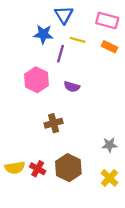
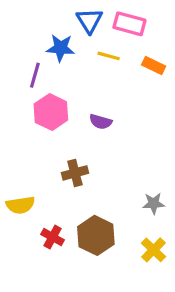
pink rectangle: (107, 21) -> (129, 24), moved
purple line: (60, 54) -> (35, 75), moved
yellow semicircle: (15, 168) -> (20, 205), moved

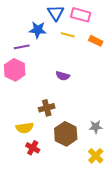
purple line: (35, 75) -> (22, 47), turned 63
pink hexagon: (51, 112) -> (15, 70), moved
yellow semicircle: (20, 205) -> (25, 128), moved
brown hexagon: (96, 235) -> (66, 134), moved

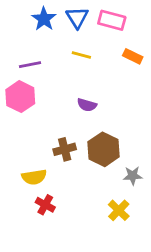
blue star: (38, 30) -> (44, 19), moved, turned 30
yellow line: (68, 35) -> (81, 55), moved
brown hexagon: (66, 134) -> (104, 149), moved
yellow cross: (96, 156) -> (119, 210), moved

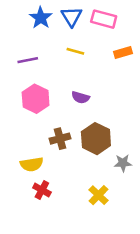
orange rectangle: (133, 56) -> (123, 52), turned -42
pink hexagon: (20, 97) -> (36, 99), moved
yellow cross: (119, 210) -> (99, 195), moved

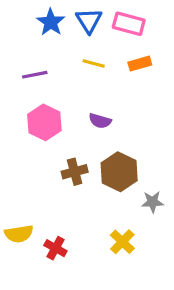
orange rectangle: (123, 52) -> (140, 64), moved
yellow semicircle: (32, 164) -> (19, 234), moved
red cross: (42, 190) -> (55, 248), moved

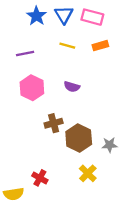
brown hexagon: (119, 172) -> (79, 138), moved
yellow semicircle: (19, 234) -> (14, 194), moved

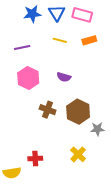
blue star: (36, 16) -> (32, 14), turned 30
brown cross: (54, 123) -> (48, 110), turned 35
brown hexagon: (79, 138) -> (78, 112), moved
red cross: (40, 178) -> (35, 158), turned -32

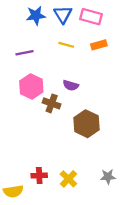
brown cross: (48, 110) -> (52, 103), moved
gray star: (97, 129) -> (108, 177), moved
yellow cross: (78, 154) -> (68, 179), moved

